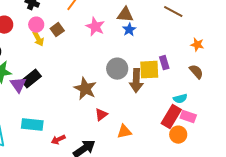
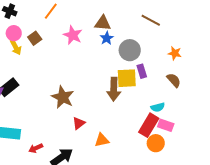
gray circle: (117, 69) -> (130, 50), moved

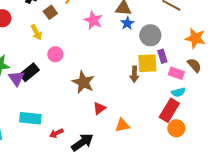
pink circle: (14, 33) -> (55, 54), moved
brown square: (35, 38) -> (50, 12), moved
orange star: (175, 53) -> (195, 38), size x1.5
brown arrow: (114, 89) -> (134, 74), size x0.7
pink rectangle: (166, 125) -> (176, 73), moved

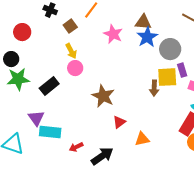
blue star: (127, 23) -> (147, 37), size x1.5
yellow arrow: (36, 32) -> (71, 51), moved
purple triangle: (16, 78) -> (36, 118), moved

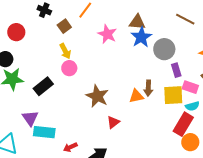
yellow square: (167, 77) -> (173, 95), moved
orange triangle: (142, 139) -> (136, 96), moved

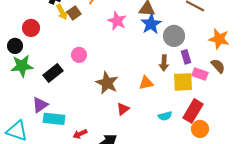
red circle: (16, 32) -> (31, 28), moved
yellow arrow: (65, 51) -> (62, 12), moved
brown arrow: (148, 88) -> (164, 63), moved
cyan semicircle: (192, 106) -> (165, 116), moved
purple triangle: (30, 118) -> (40, 105), turned 30

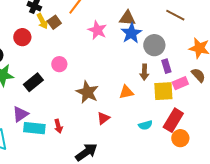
red circle: (31, 28) -> (22, 37), moved
pink rectangle: (200, 74) -> (180, 83), turned -42
red arrow: (80, 134) -> (58, 126), moved, turned -80

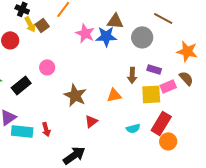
blue star: (131, 33) -> (106, 36), moved, turned 30
gray circle: (154, 45) -> (142, 37), moved
purple rectangle: (166, 66) -> (154, 69), turned -56

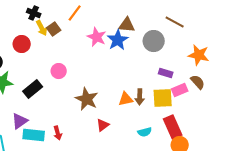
blue star: (106, 36) -> (118, 40), turned -30
brown arrow: (132, 75) -> (140, 97), moved
red rectangle: (161, 123) -> (173, 127), turned -55

